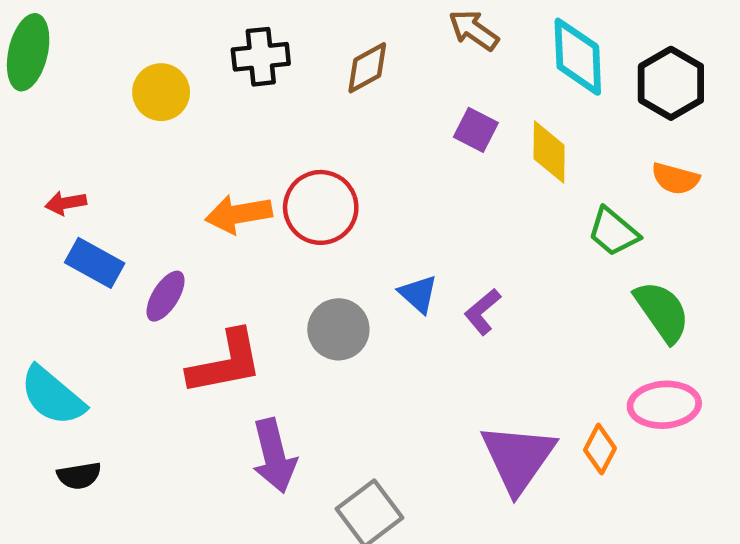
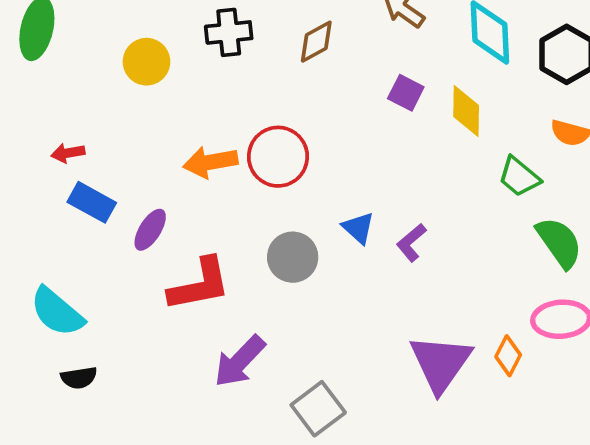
purple arrow: (274, 456) -> (240, 361), turned 58

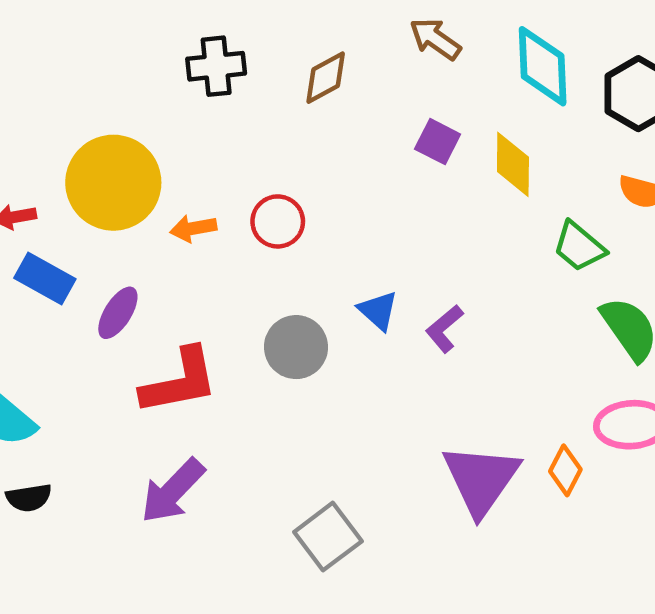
yellow circle: (146, 62) -> (113, 183), moved, size x1.6
red circle: (278, 157) -> (278, 221), size x0.7
orange arrow: (210, 162) -> (193, 228), size x0.7
purple arrow: (240, 361) -> (173, 491), moved

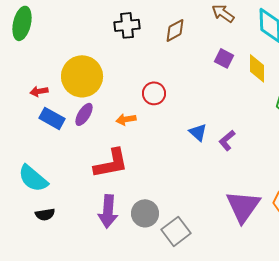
orange arrow: (193, 228) -> (126, 119), moved
purple ellipse: (118, 313) -> (84, 114), moved
gray circle: (296, 347) -> (145, 213), moved
purple arrow: (173, 491) -> (108, 211), turned -40

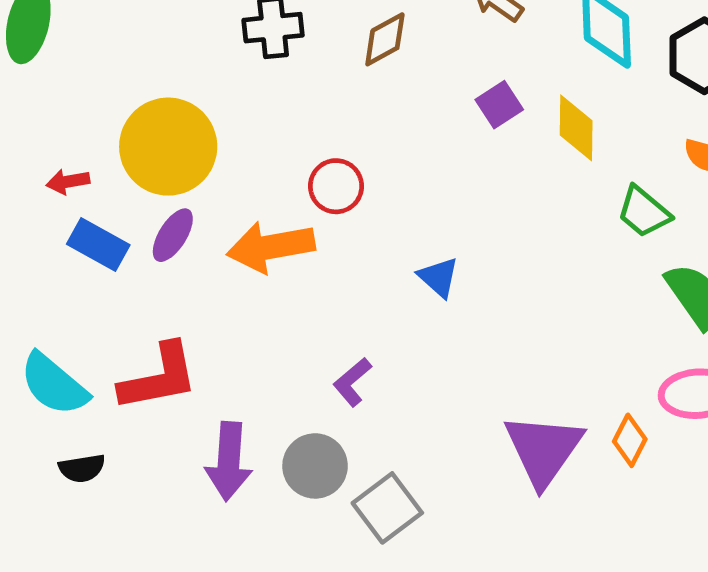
purple square: (224, 58) -> (499, 105), turned 30
orange arrow: (126, 119) -> (271, 247), size x1.8
purple L-shape: (227, 140) -> (352, 382), moved
red L-shape: (111, 163) -> (159, 377), moved

